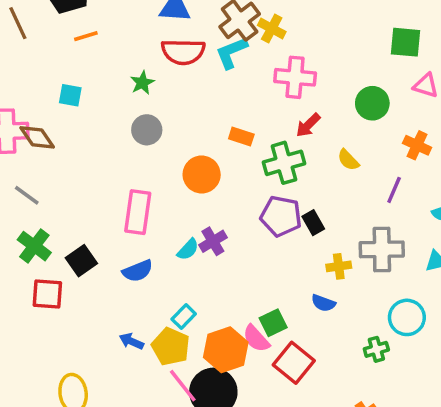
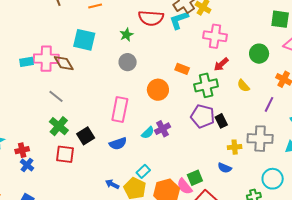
cyan square: (70, 95) -> (84, 40), size x1.6

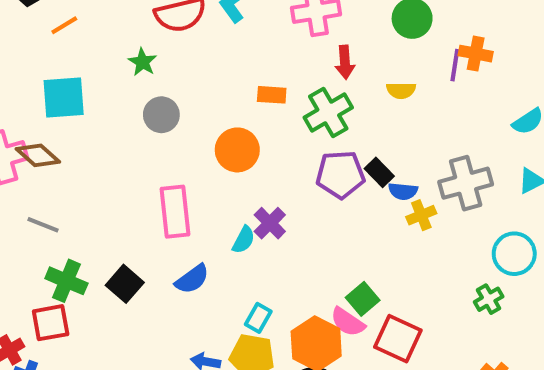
red arrow: (221, 64) -> (345, 62), turned -35
yellow semicircle: (243, 86) -> (401, 90), turned -32
purple line: (269, 104) -> (455, 65), moved
red square: (65, 154) -> (51, 323), moved
blue semicircle: (225, 168) -> (403, 191), moved

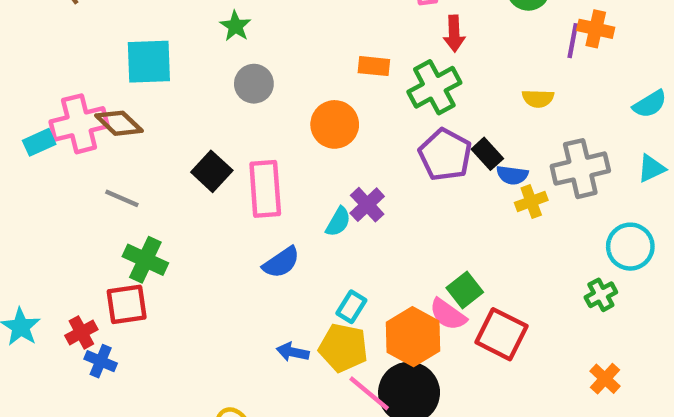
yellow semicircle: (401, 90) -> (538, 98), moved
purple pentagon: (340, 175) -> (445, 155), turned 30
black square: (125, 284) -> (212, 171), moved

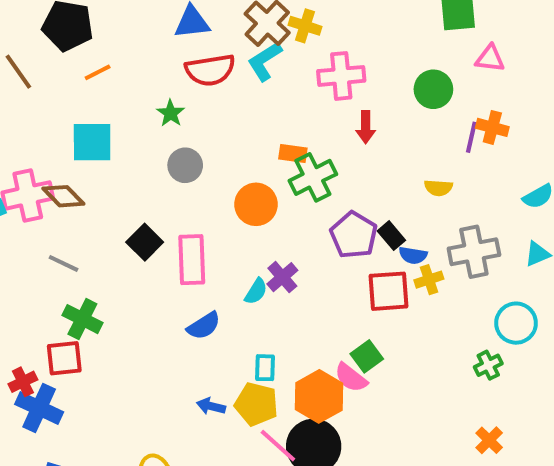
green cross: (434, 87) -> (313, 177), moved
cyan rectangle: (351, 307) -> (265, 368), turned -32
red square: (502, 334) -> (388, 291), moved, turned -33
blue cross: (101, 361) -> (39, 408), size x1.6

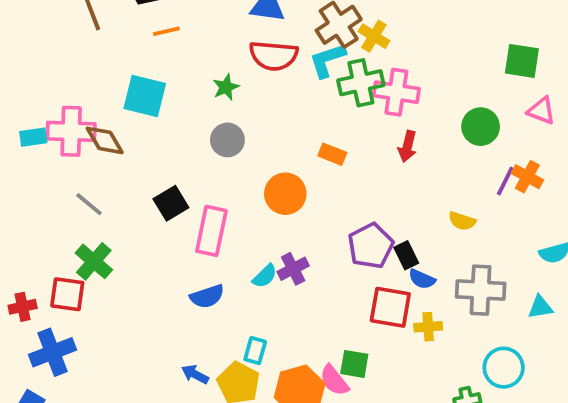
green cross: (313, 177) -> (361, 83), moved
yellow cross: (429, 280) -> (428, 327), moved
green square: (367, 356) -> (354, 364), turned 32
blue cross: (39, 408) -> (52, 352), moved, turned 30

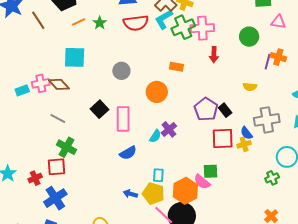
green star: (226, 87) -> (100, 23), moved
pink cross: (71, 131) -> (41, 83), size x0.7
blue semicircle: (422, 279) -> (246, 133), moved, turned 40

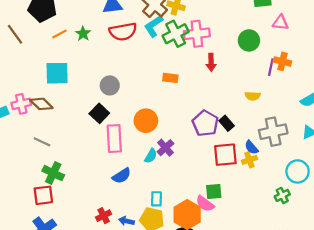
orange circle: (157, 92) -> (146, 121), moved
black square: (100, 109) -> (99, 113), moved
red cross: (35, 178) -> (104, 216), moved

